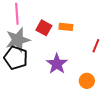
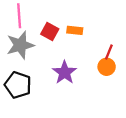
black pentagon: (16, 58) -> (18, 85), moved
orange circle: (87, 81) -> (107, 67), moved

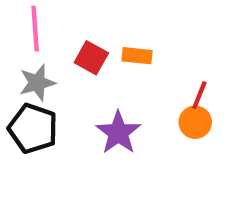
gray star: (20, 45) -> (37, 83), size x0.7
black pentagon: (18, 85) -> (33, 128), moved

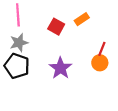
orange rectangle: (137, 56) -> (82, 19), moved, turned -40
red square: (91, 58) -> (56, 27), moved

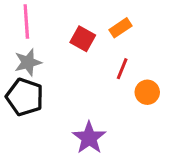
red line: (102, 49) -> (122, 69), moved
purple star: (60, 68) -> (89, 138), moved

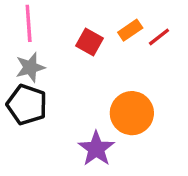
red line: (122, 69) -> (159, 37), moved, turned 30
orange circle: (147, 92) -> (132, 113), moved, size x1.6

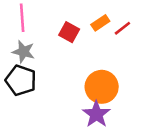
gray star: (30, 67) -> (23, 52), turned 30
purple star: (96, 149) -> (96, 114), moved

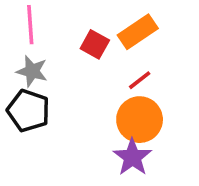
orange rectangle: (100, 23) -> (138, 32), size x1.5
red line: (122, 28) -> (140, 80), moved

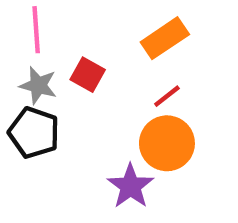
red square: (95, 44) -> (88, 75), moved
purple star: (132, 157) -> (130, 186), moved

